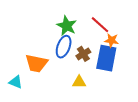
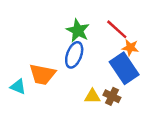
brown cross: (83, 54) -> (112, 96), moved, turned -32
blue rectangle: (106, 58) -> (124, 68), turned -45
cyan triangle: (16, 82) -> (18, 87), moved

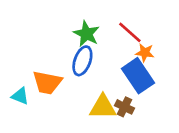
yellow triangle: (92, 96) -> (103, 107), size x1.5

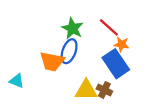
orange trapezoid: (47, 82) -> (52, 61), moved

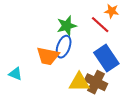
green star: (72, 28) -> (67, 26), turned 30
orange star: (121, 44) -> (112, 11), moved
brown cross: (104, 90) -> (96, 82), size x1.5

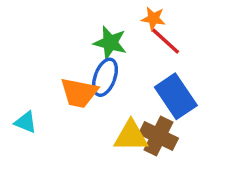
orange star: (112, 11) -> (153, 19), moved
green star: (67, 26) -> (110, 43), turned 30

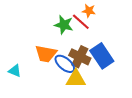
red line: (165, 41) -> (81, 22), moved
blue ellipse: (105, 77) -> (65, 64), moved, turned -70
brown cross: (159, 136) -> (80, 57), moved

